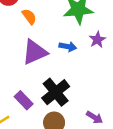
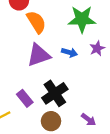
orange semicircle: (29, 17) -> (36, 22), size x1.5

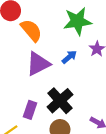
blue arrow: (69, 52) -> (69, 57), turned -48
purple rectangle: (25, 98) -> (30, 110), turned 66

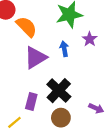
blue arrow: (69, 57) -> (64, 49), turned -56

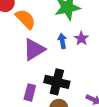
purple star: (90, 39) -> (81, 38), moved
black cross: (59, 91) -> (57, 82), turned -30

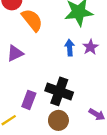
purple triangle: (34, 49) -> (15, 53), moved, size x0.7

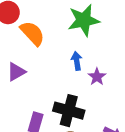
purple star: (90, 47) -> (97, 77), moved

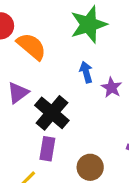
black cross: (69, 111) -> (52, 113), moved, turned 32

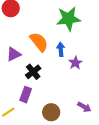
orange semicircle: (31, 46) -> (39, 42), moved
black cross: (52, 113) -> (33, 72), size x0.7

